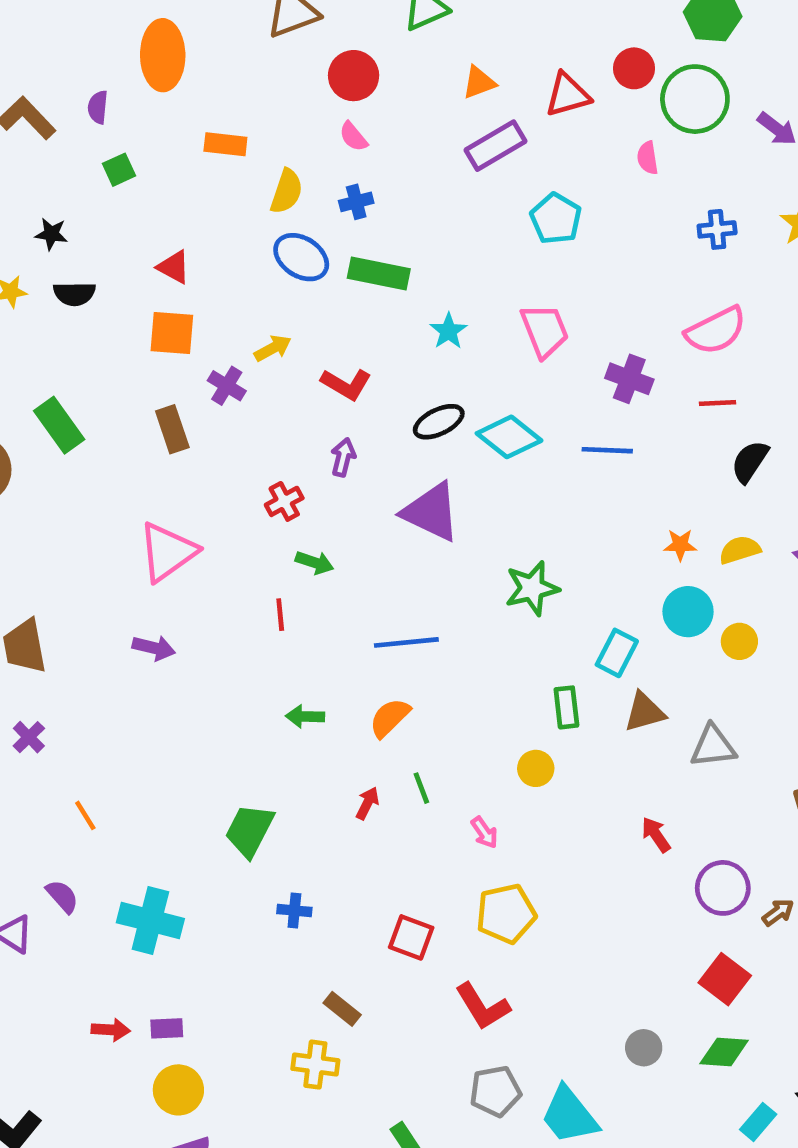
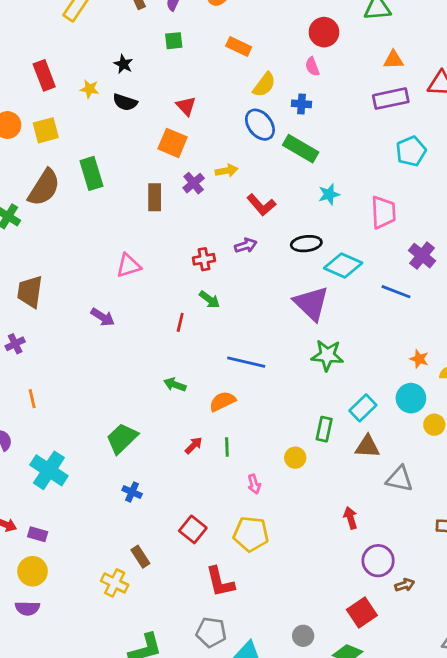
cyan diamond: (509, 437) -> (343, 266), turned -33
purple arrow: (343, 457) -> (246, 246), turned 40
purple triangle: (431, 512) -> (311, 303), moved
pink triangle: (167, 552) -> (129, 266), size x0.7

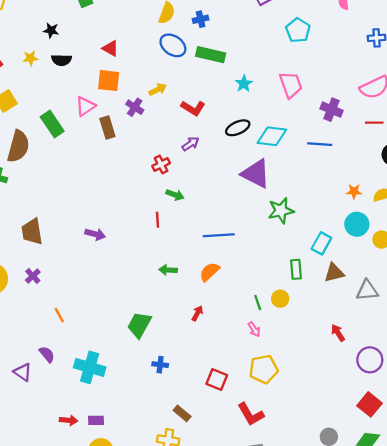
pink triangle: (129, 266) -> (85, 106), moved
green line: (227, 447) -> (258, 303), moved

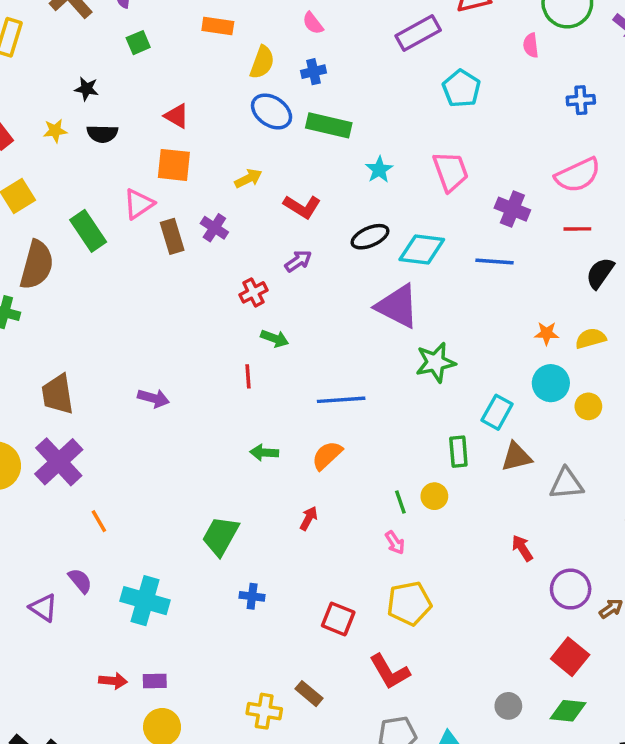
purple cross: (135, 107) -> (214, 228), moved
purple cross: (33, 276) -> (59, 462), size x2.0
brown rectangle: (182, 413) -> (309, 694), moved

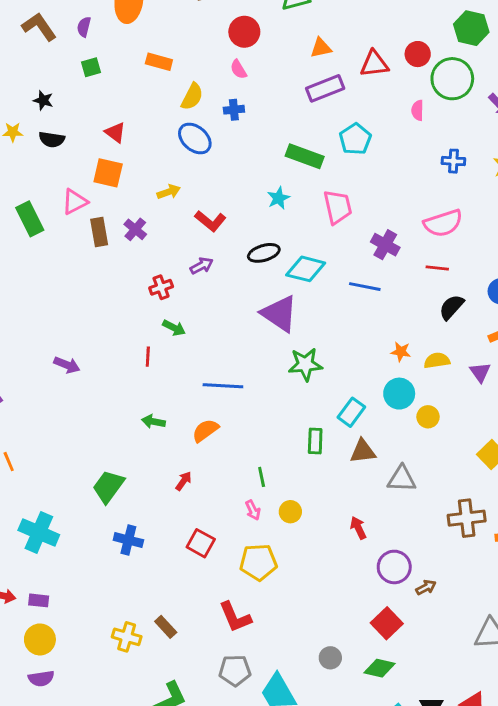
green rectangle: (329, 125) -> (305, 156), moved
yellow circle: (434, 496) -> (290, 512), moved
blue cross: (252, 596) -> (128, 540), size x1.4
red square: (338, 619) -> (201, 543), moved

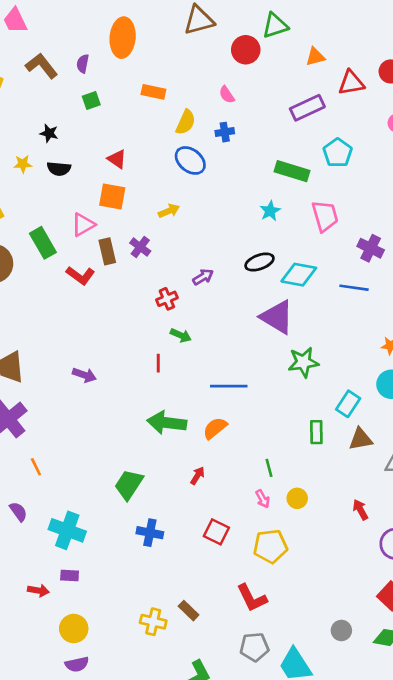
red circle: (244, 32) -> (246, 50), moved
orange triangle: (321, 48) -> (315, 57), moved
red L-shape: (210, 221) -> (80, 275), moved
green arrow: (153, 422) -> (167, 423), size x1.8
purple rectangle: (39, 600) -> (70, 576), moved

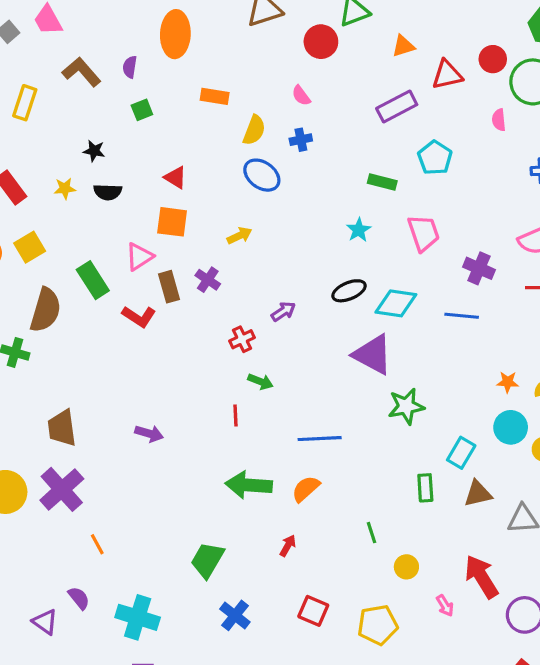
green rectangle: (292, 171) -> (382, 182), size x0.7
pink arrow: (263, 499) -> (445, 606), moved
red arrow: (360, 510) -> (481, 577), size x1.8
blue cross: (150, 533) -> (235, 615), turned 30

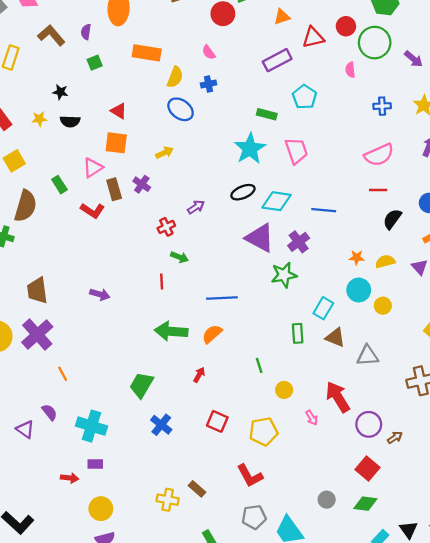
orange rectangle: (215, 96) -> (147, 53), size x1.4
cyan star: (359, 230) -> (250, 149), size x1.8
purple cross: (479, 268) -> (299, 242), moved, turned 30
green rectangle: (93, 280) -> (59, 185), size x0.7
brown triangle: (478, 494) -> (335, 337), turned 35

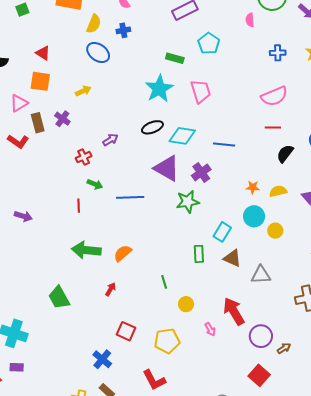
blue line: (222, 298) -> (130, 197), moved
green trapezoid: (142, 385) -> (59, 298), turned -60
blue cross: (161, 425) -> (102, 359), moved

